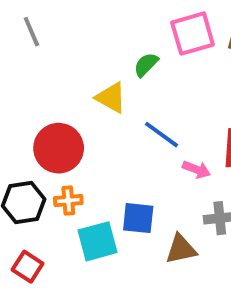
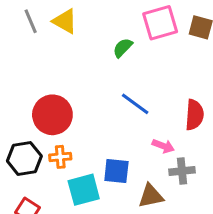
yellow triangle: (111, 98) -> (65, 21), moved
pink arrow: (196, 169) -> (163, 146), moved

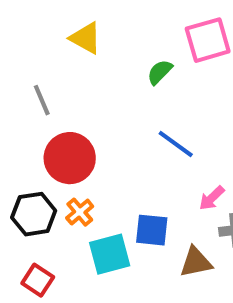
gray line: (31, 21) -> (42, 100), moved
pink arrow: (163, 146) -> (212, 198), turned 115
orange cross: (60, 157) -> (80, 212), turned -35

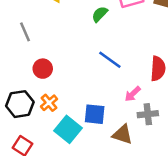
red circle: (70, 158) -> (43, 69), size x0.6
cyan square: (110, 254) -> (68, 129), turned -36
brown triangle: (196, 262) -> (122, 134), turned 30

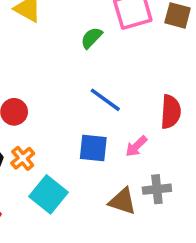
blue square: (95, 114) -> (93, 148), moved
gray cross: (148, 114) -> (157, 189), moved

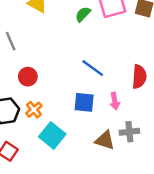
green semicircle: (92, 38) -> (83, 14), moved
pink arrow: (136, 146) -> (115, 101), turned -56

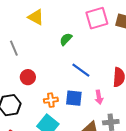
green semicircle: (83, 14) -> (66, 39), moved
orange cross: (34, 110) -> (51, 100), moved, turned 32

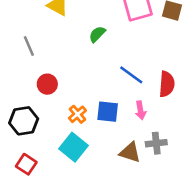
blue line: (81, 70) -> (131, 75), moved
orange cross: (51, 100) -> (77, 114), turned -32

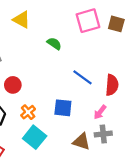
green semicircle: (97, 34) -> (54, 44), turned 80
pink arrow: (140, 110) -> (100, 112), moved, turned 48
orange cross: (77, 114) -> (28, 112), moved

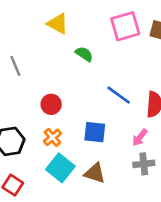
yellow triangle: (22, 20) -> (58, 24), moved
red circle: (13, 85) -> (51, 104), moved
brown triangle: (81, 142) -> (95, 173), moved

